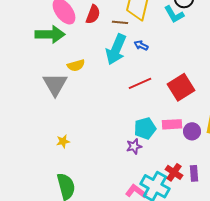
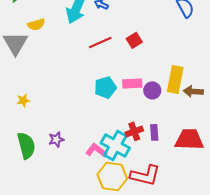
red square: (181, 87) -> (134, 40), moved, size x0.6
purple star: (134, 146) -> (56, 139), moved
red cross: (174, 172) -> (134, 131), turned 36

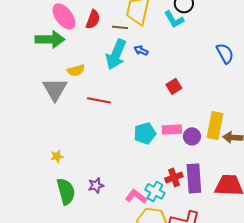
red line: (100, 42) -> (99, 100), moved, turned 35
yellow star: (23, 100) -> (57, 156), moved
purple rectangle: (154, 132) -> (194, 178), size x1.8
cyan cross: (115, 145) -> (155, 191), size x0.7

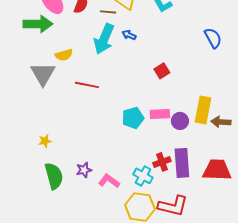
pink L-shape: (136, 196) -> (109, 181), moved

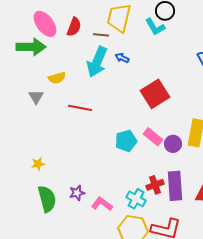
red square: (162, 71) -> (155, 94), size x1.8
gray triangle: (43, 74) -> (36, 97), size x0.6
pink rectangle: (160, 114) -> (153, 137), turned 42

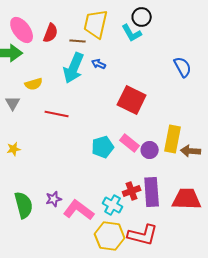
red square: (155, 94) -> (132, 100), turned -32
yellow star: (38, 164) -> (14, 149), moved
pink L-shape: (102, 204) -> (79, 210), size x1.4

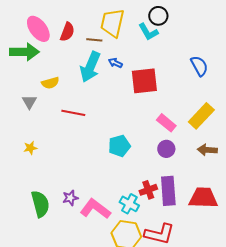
red square: (132, 100) -> (144, 81), moved, turned -32
yellow rectangle: (173, 139) -> (201, 116), moved, turned 32
pink rectangle: (130, 143) -> (166, 123), moved

